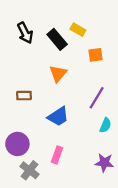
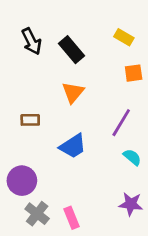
yellow rectangle: (78, 30) -> (124, 37), moved
orange square: (96, 55) -> (134, 73), moved
cyan semicircle: (105, 125) -> (132, 157), turned -72
pink rectangle: (57, 155) -> (72, 218), moved, turned -42

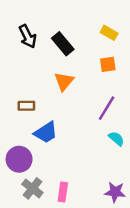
orange square: (134, 73) -> (108, 64), moved
blue trapezoid: (73, 146) -> (46, 132), moved
purple star: (131, 204) -> (115, 192), moved
pink rectangle: (72, 218) -> (63, 192), turned 30

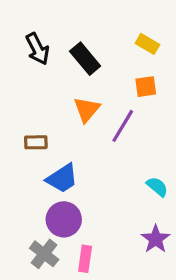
purple line: (107, 108) -> (123, 126), moved
purple circle: (19, 159) -> (64, 219), moved
purple star: (115, 192) -> (156, 239), moved, turned 30

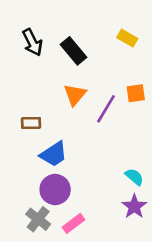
orange square: (146, 87) -> (136, 93), moved
cyan semicircle: (157, 187) -> (134, 177), moved
pink rectangle: (85, 259) -> (73, 223), turned 45

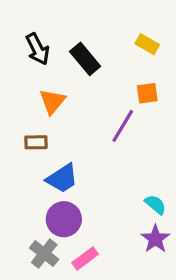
orange square: (136, 93) -> (147, 93), moved
orange triangle: (75, 95) -> (52, 101), moved

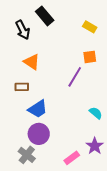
black rectangle: (85, 59) -> (45, 16), moved
orange triangle: (52, 101) -> (32, 62), turned -36
cyan semicircle: (155, 204) -> (96, 113), moved
pink rectangle: (85, 258) -> (72, 158), moved

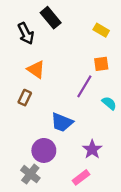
brown rectangle: (22, 87) -> (25, 98), turned -64
blue trapezoid: (38, 109) -> (62, 122), moved, turned 55
cyan semicircle: (96, 113) -> (109, 103), moved
purple star: (95, 146) -> (92, 149), moved

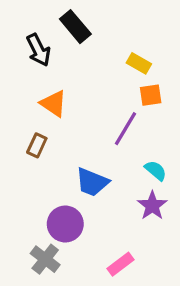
yellow rectangle: (101, 30) -> (139, 63), moved
cyan semicircle: (109, 103) -> (156, 170), moved
purple star: (92, 149) -> (152, 206), moved

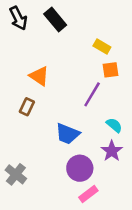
black arrow: (38, 50) -> (18, 18), moved
purple circle: (65, 224) -> (80, 168), moved
gray cross: (45, 259) -> (16, 174), moved

